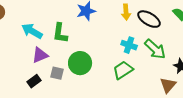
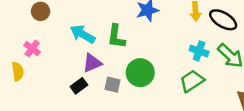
black rectangle: (34, 81) -> (79, 86), moved

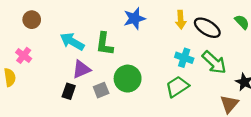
gray square: (113, 85) -> (101, 90), turned -35
black rectangle: (79, 86) -> (69, 91), turned -35

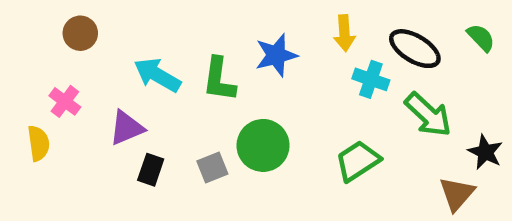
blue star: (135, 18) -> (276, 55), moved
yellow arrow: (181, 20) -> (344, 33), moved
cyan cross: (184, 58) -> (371, 79), moved
purple triangle: (81, 69) -> (127, 128), moved

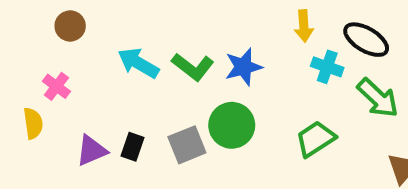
blue star: (276, 55) -> (243, 67), moved
green L-shape: (219, 79) -> (193, 67), turned -60
purple triangle: (127, 128) -> (92, 151), moved
gray square: (212, 167) -> (187, 145), size x1.4

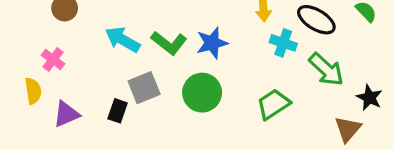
gray square: (187, 145) -> (144, 88), moved
purple triangle: (92, 151) -> (66, 114), moved

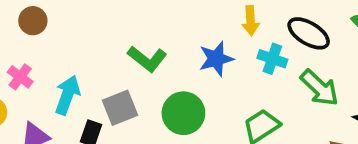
cyan arrow: (123, 40) -> (67, 95), moved, turned 80
blue star: (212, 43) -> (216, 59), moved

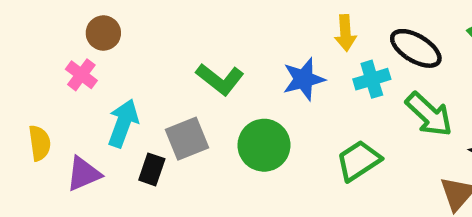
brown circle: (33, 21) -> (103, 33), moved
cyan cross: (272, 59) -> (372, 79), turned -36
pink cross: (20, 77) -> (81, 75), moved

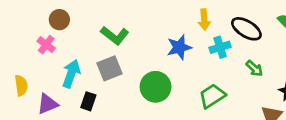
green L-shape: (220, 79) -> (115, 35), moved
green arrow: (429, 114) -> (254, 68), size x0.6
gray square: (187, 139) -> (109, 68), moved

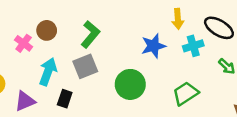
brown circle: (59, 20) -> (47, 30), moved
green L-shape: (115, 35) -> (90, 34), turned -88

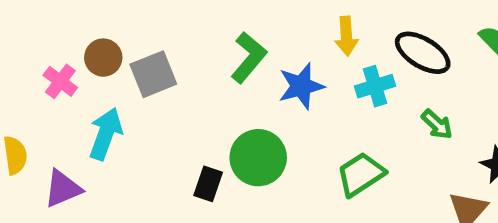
green L-shape: (90, 34) -> (249, 58), moved
gray square: (85, 66) -> (153, 74), moved
black rectangle: (65, 99) -> (208, 184), moved

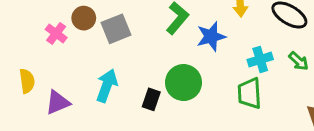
cyan cross: (375, 86) -> (260, 60), moved
cyan arrow: (106, 134) -> (107, 86), moved
green trapezoid: (361, 174) -> (249, 93), turned -60

